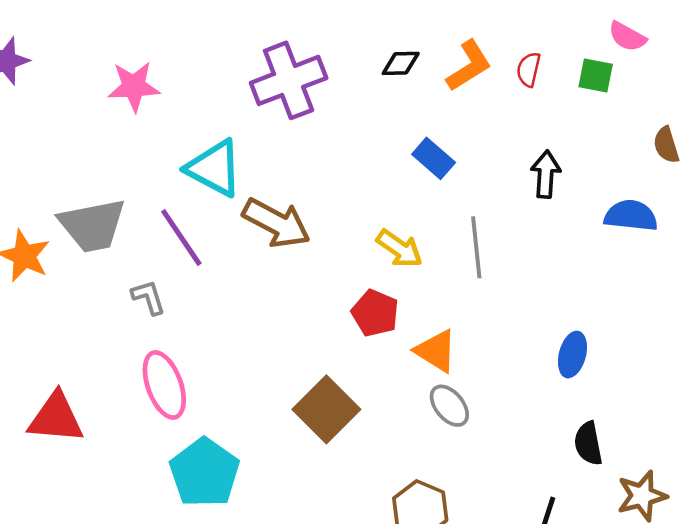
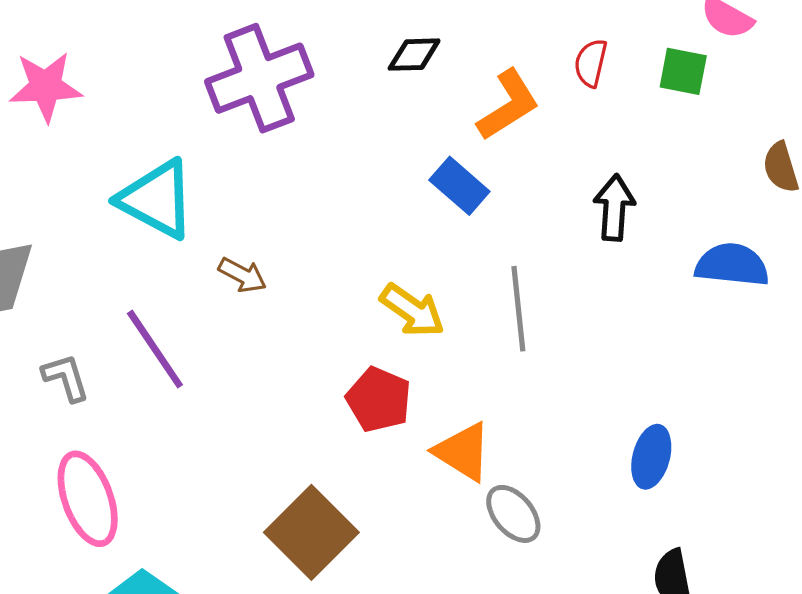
orange L-shape: (469, 66) -> (508, 105), moved
brown arrow: (276, 223) -> (242, 275), size x0.5
purple line: (181, 238) -> (155, 349), moved
gray ellipse: (449, 406) -> (513, 514), moved

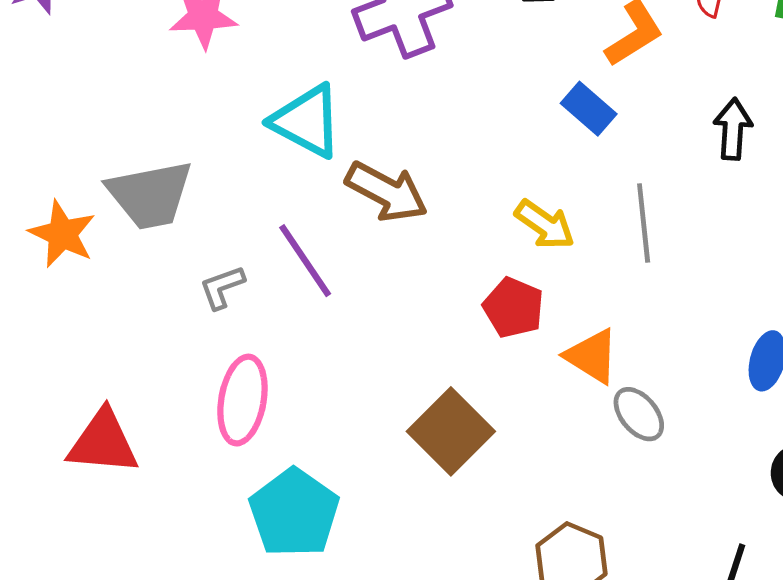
brown arrow: (242, 275) -> (387, 192), size x1.8
gray L-shape: (66, 378) -> (222, 287), turned -93
pink ellipse: (88, 499) -> (242, 400), turned 30

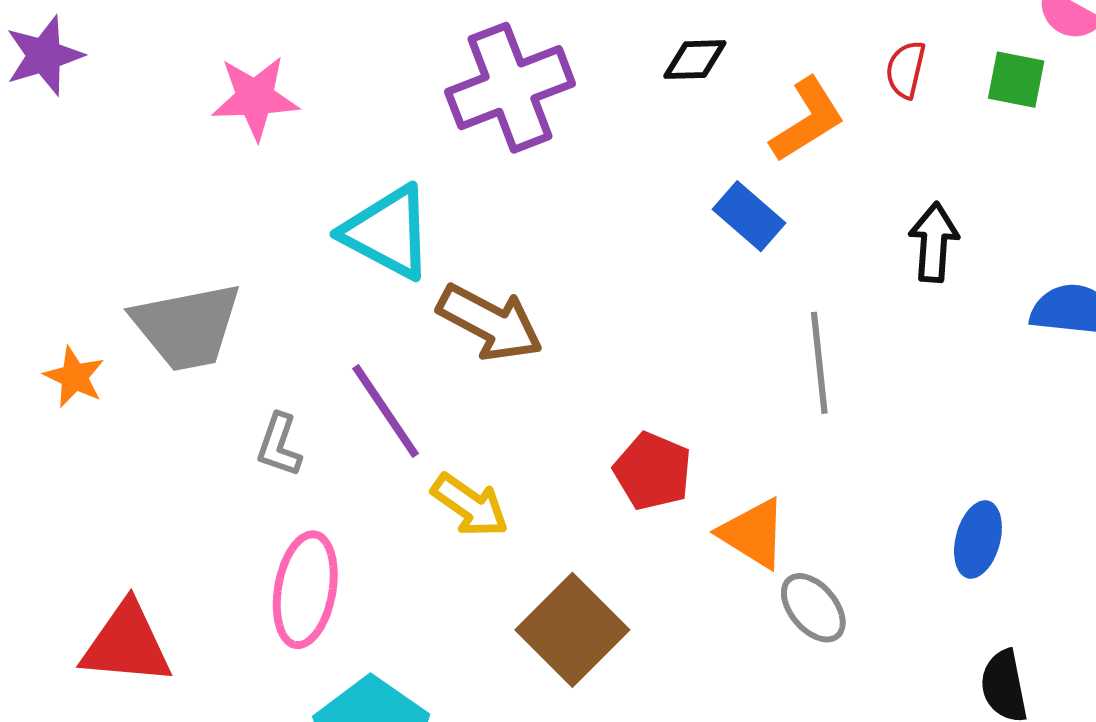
yellow arrow: (545, 225) -> (470, 505), moved
orange star: (62, 234) -> (74, 377), size x0.7
gray L-shape: (222, 287) -> (279, 445), turned -51

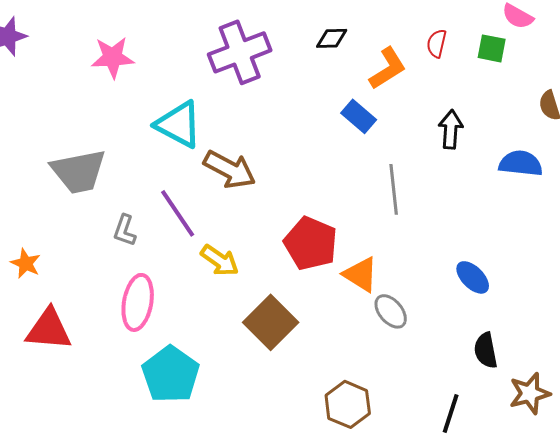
orange star: (74, 377) -> (26, 263), moved
red pentagon: (653, 471) -> (311, 243), size x1.4
blue ellipse: (978, 539) -> (473, 277), turned -60

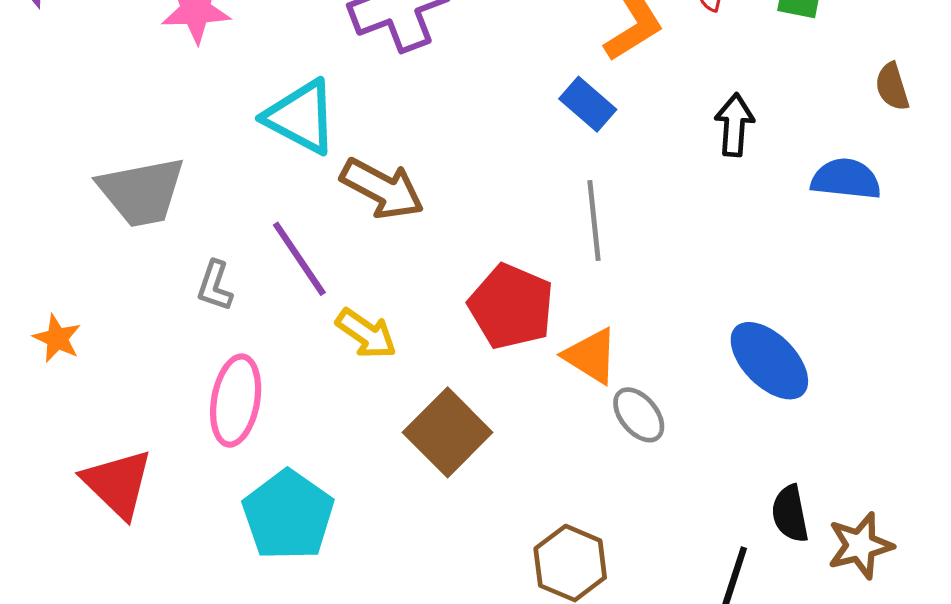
gray line: (394, 189) -> (594, 220), moved
blue ellipse: (473, 277) -> (769, 361), size x1.5
red triangle: (49, 329) -> (118, 483), moved, turned 39
black semicircle: (486, 350) -> (790, 514), moved

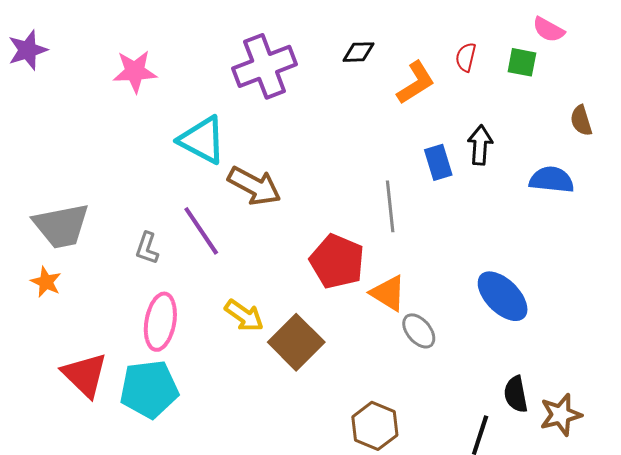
blue rectangle: (588, 104) -> (438, 162), moved, turned 32
gray trapezoid: (142, 192) -> (61, 226), moved
yellow arrow: (366, 334) -> (244, 316), moved
cyan pentagon: (288, 515) -> (149, 389), moved, turned 30

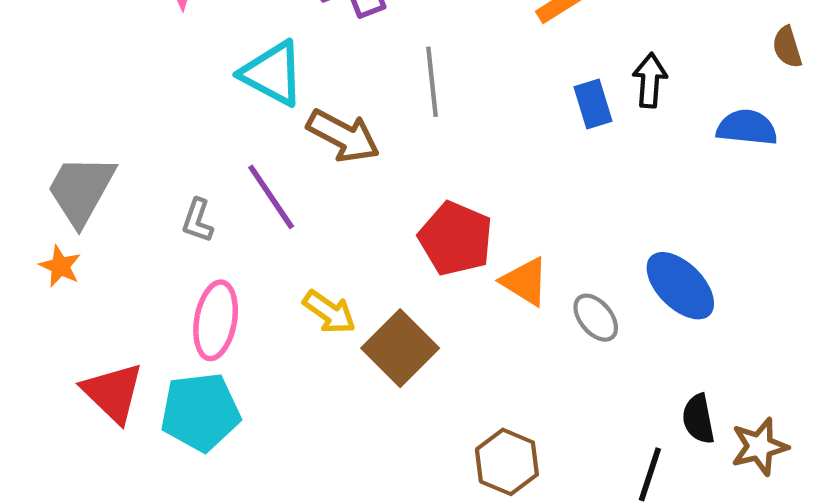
gray line: (390, 206) -> (432, 82), moved
gray trapezoid: (61, 226) -> (81, 190), turned 130
gray ellipse: (419, 331) -> (596, 318), moved

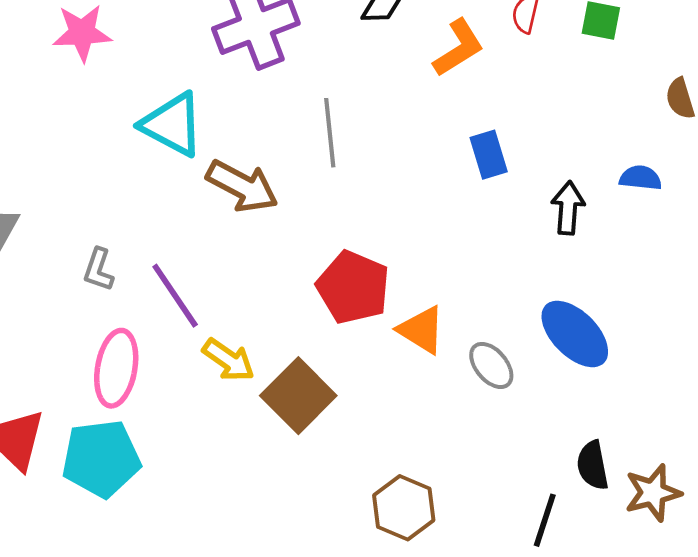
black arrow: (650, 80) -> (568, 208), moved
blue semicircle: (747, 128) -> (641, 178), size x0.7
purple line: (271, 197) -> (175, 296), moved

